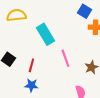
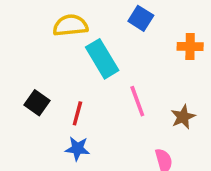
blue square: (84, 11) -> (141, 18), moved
yellow semicircle: (16, 15) -> (70, 25), moved

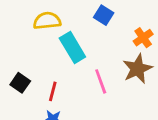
orange cross: (190, 46) -> (143, 38), turned -36
brown star: (183, 117) -> (137, 69), moved, size x1.5

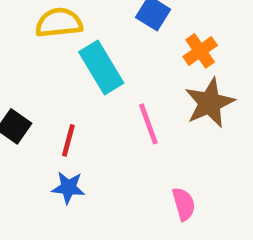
orange cross: (143, 38) -> (200, 51), moved

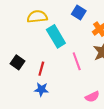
pink semicircle: (184, 204) -> (92, 97), turned 80

